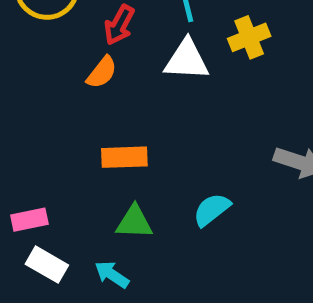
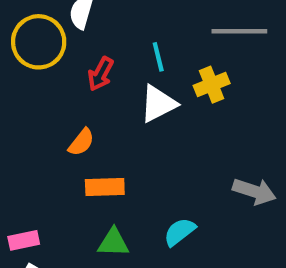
white triangle: (187, 60) -> (158, 104), turned -30
orange semicircle: (102, 72) -> (81, 142), moved

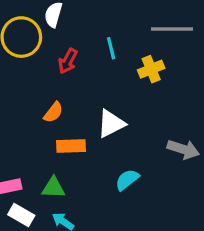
white triangle: (158, 104) -> (111, 124), moved
green triangle: (113, 243) -> (53, 188), moved

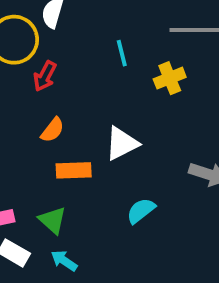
red arrow: (68, 61) -> (45, 76), moved
green triangle: (53, 188) -> (52, 220), turned 40

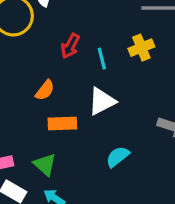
cyan line: (122, 53) -> (102, 59), moved
red arrow: (45, 76) -> (70, 46), moved

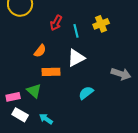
green triangle: (45, 165) -> (34, 91), moved

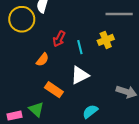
orange semicircle: (40, 51) -> (42, 60), moved
orange rectangle: (51, 72) -> (54, 90), turned 36

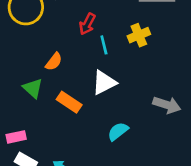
red arrow: (59, 39) -> (87, 24), moved
green triangle: (36, 109) -> (33, 88), moved

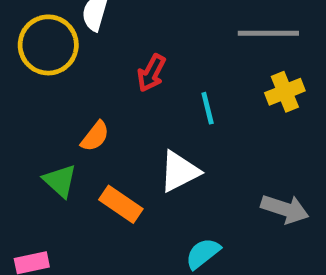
yellow cross: (139, 35) -> (285, 92), moved
cyan line: (104, 45) -> (208, 108), moved

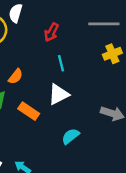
red arrow: (151, 73) -> (51, 32), moved
cyan line: (208, 108) -> (61, 63), moved

